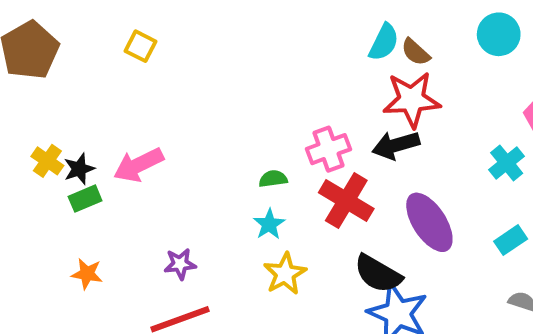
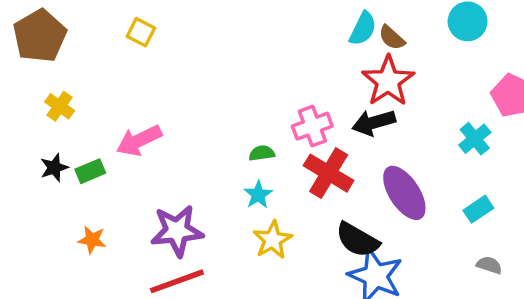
red star: (412, 100) -> (388, 81), turned -30
yellow cross: (47, 161) -> (60, 106), moved
black star: (79, 169) -> (54, 168), moved
purple star: (180, 264) -> (177, 231), size x1.8

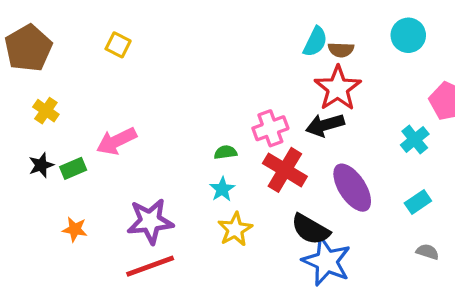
brown semicircle: (392, 38) -> (341, 50), turned -40

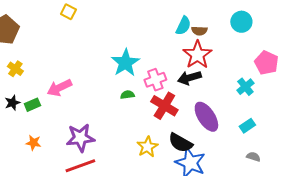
yellow square: (118, 45) -> (68, 12), moved
cyan star: (222, 189) -> (125, 63), moved, size x1.8
yellow star: (235, 229) -> (147, 147), moved

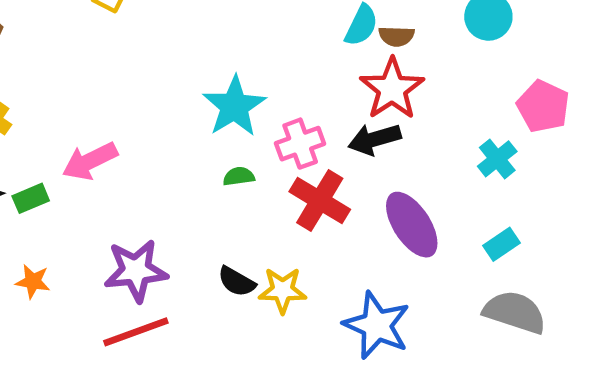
black semicircle: (180, 143) -> (237, 282), moved, size x0.7
yellow star: (147, 147) -> (283, 290), turned 30
gray semicircle: (253, 157) -> (515, 312), size x2.0

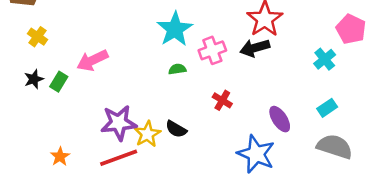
green rectangle: (31, 198) -> (59, 82), turned -36
red cross: (320, 200) -> (222, 100), moved, size x0.6
purple ellipse: (412, 225) -> (280, 119), moved, size x0.7
orange star: (33, 282) -> (60, 157), moved, turned 30
yellow star: (283, 290) -> (147, 134), moved, turned -30

